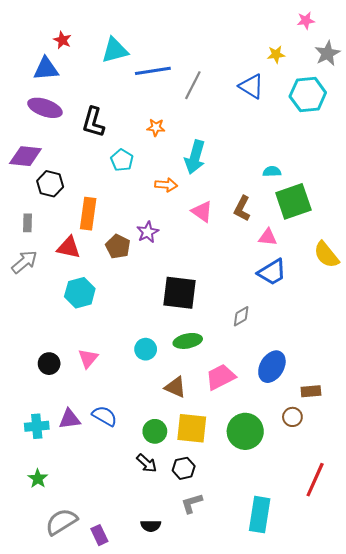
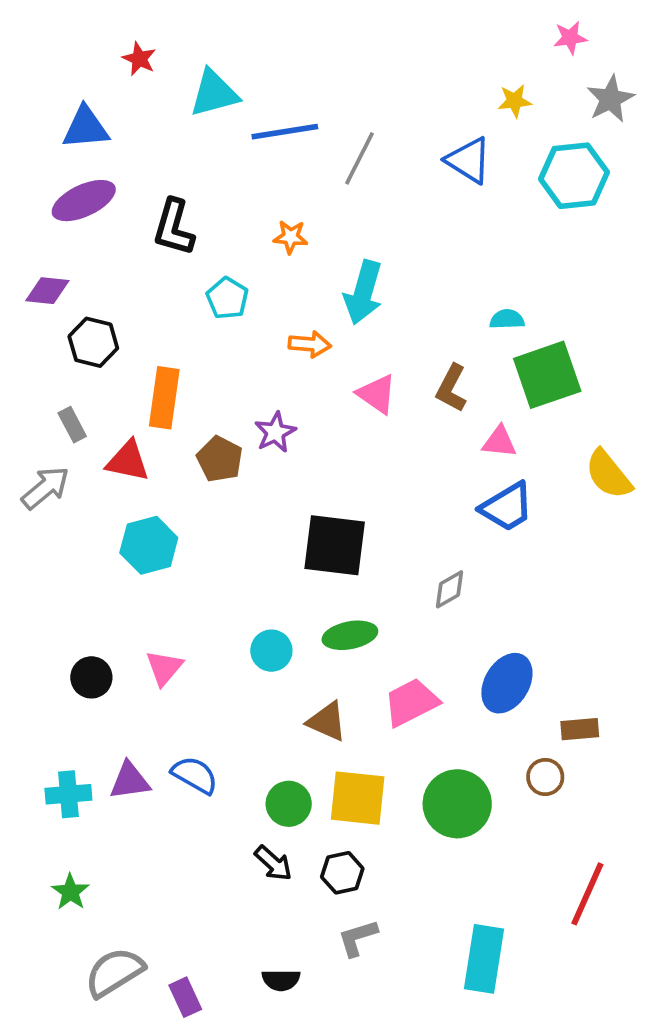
red star: (62, 40) -> (139, 59), moved
purple ellipse: (45, 108) -> (84, 201), turned -44
purple diamond: (25, 156) -> (47, 291), size x0.7
gray rectangle: (27, 223) -> (72, 425), moved, turned -30

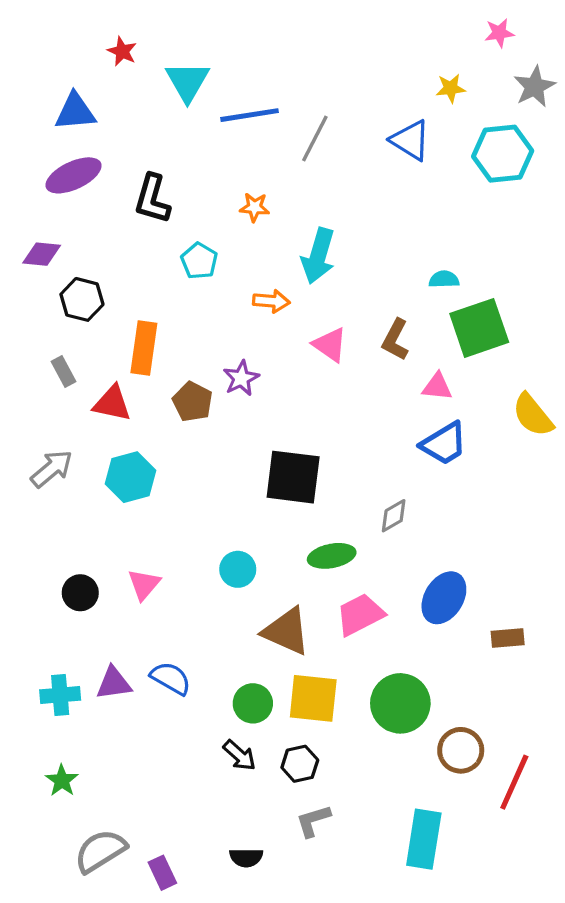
cyan triangle: (214, 93) -> (187, 82), turned -45
gray arrow: (45, 488) -> (52, 469), moved
green ellipse: (350, 635) -> (332, 556), moved
brown triangle: (327, 721) -> (286, 631), size x1.4
brown circle: (545, 777) -> (461, 750), moved, size x1.4

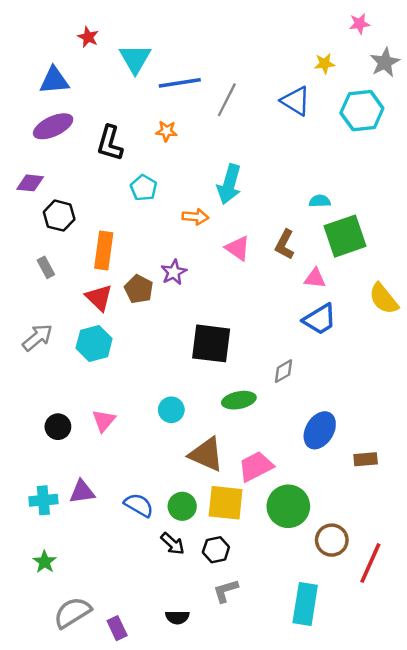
orange star: (255, 207) -> (166, 131), moved
red triangle: (112, 403) -> (99, 298), moved, turned 32
pink trapezoid: (360, 615) -> (256, 466), moved
blue semicircle: (171, 678) -> (139, 505), moved

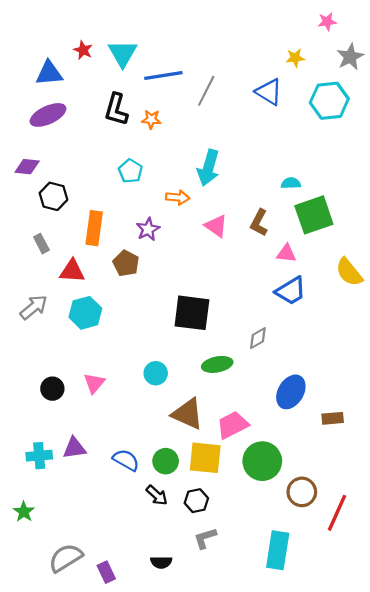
red star: (88, 37) -> (83, 50), moved
black L-shape: (110, 143) -> (116, 109), moved
purple star: (174, 272) -> (148, 229), moved
red triangle: (99, 298) -> (72, 271), moved, turned -40
green star: (45, 562) -> (24, 512), moved

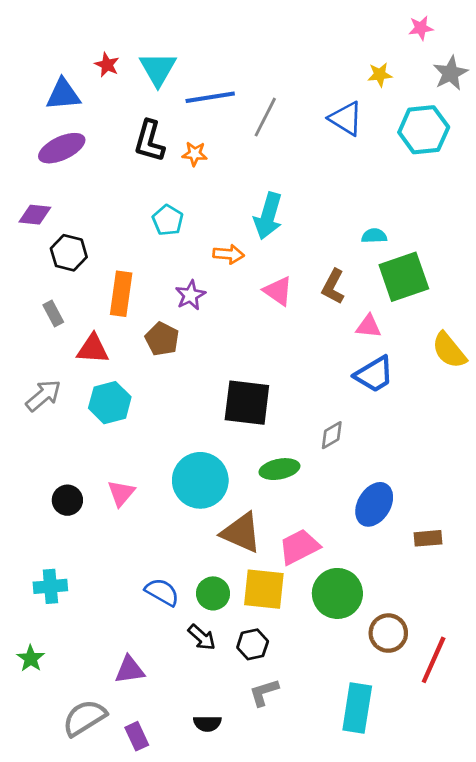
cyan circle: (156, 373) -> (200, 480), size x1.8
purple triangle: (74, 448) -> (130, 670), moved

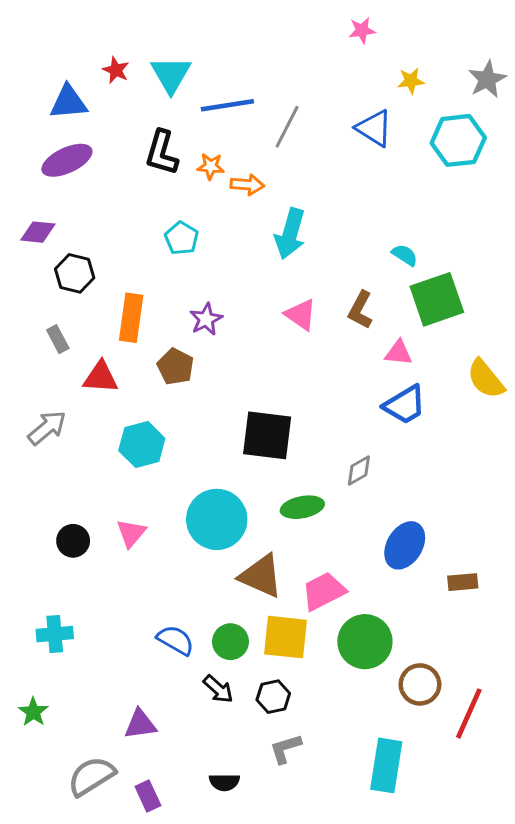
pink star: (421, 28) -> (362, 30), moved
cyan semicircle: (374, 236) -> (405, 255), turned 35
orange arrow: (229, 254) -> (247, 185), moved
cyan hexagon: (110, 403) -> (142, 445), moved

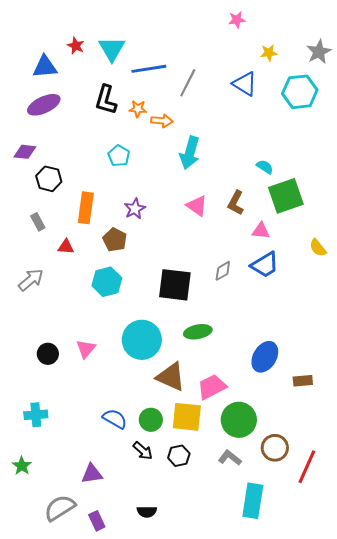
red triangle: (101, 377) -> (66, 247), size x0.7
yellow semicircle: (486, 379) -> (318, 248), size x0.7
cyan hexagon: (142, 445) -> (107, 282), moved
gray diamond: (359, 470) -> (223, 271), moved
gray L-shape: (285, 749) -> (230, 458), moved, turned 55

